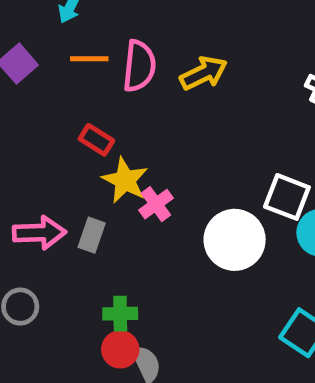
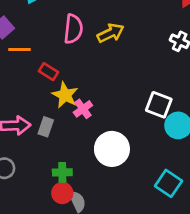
orange line: (89, 59) -> (20, 50), moved
white circle: (235, 240) -> (112, 149), moved

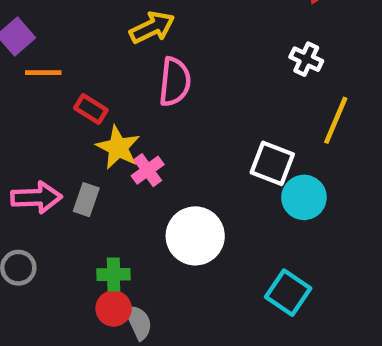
pink semicircle: (73, 29) -> (175, 82), moved
yellow arrow: (111, 33) -> (152, 27), moved

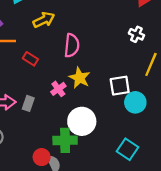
yellow arrow: (152, 27) -> (44, 20), moved
yellow star: (118, 148) -> (80, 78), moved
white square: (272, 163) -> (120, 86), turned -30
green cross: (114, 274) -> (65, 140), moved, size x1.5

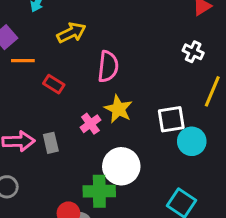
gray rectangle: (28, 103) -> (51, 143), turned -32

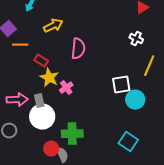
yellow star: (118, 109) -> (49, 78), moved
white circle: (121, 166) -> (42, 117), moved

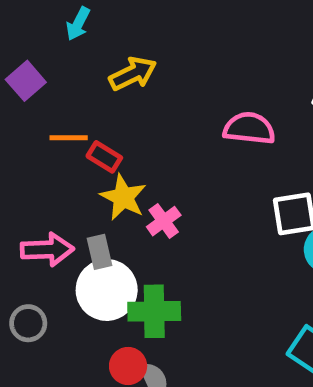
orange line: (20, 45) -> (69, 138), moved
pink semicircle: (78, 49) -> (249, 128), moved, turned -90
green cross: (72, 134) -> (154, 311), moved

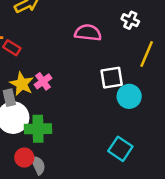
yellow star: (123, 197) -> (22, 84), moved

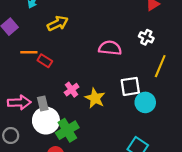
yellow star: (22, 84) -> (95, 98), moved
green cross: (38, 129) -> (67, 130), turned -30

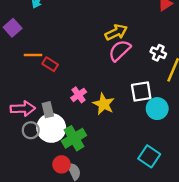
yellow arrow: (58, 23) -> (116, 32), moved
white cross: (146, 37) -> (158, 53), moved
pink semicircle: (110, 48) -> (120, 51), turned -50
gray circle: (11, 136) -> (31, 130), moved

